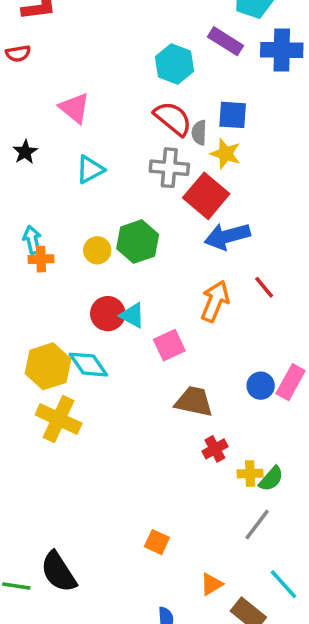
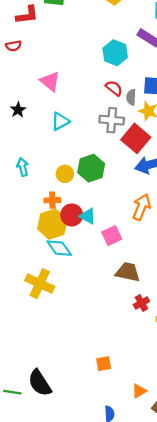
red semicircle: (173, 118) -> (114, 88), size x0.7
orange cross: (41, 259) -> (52, 200), moved
yellow hexagon: (48, 366) -> (52, 224), moved
orange square: (157, 542) -> (104, 364), turned -35

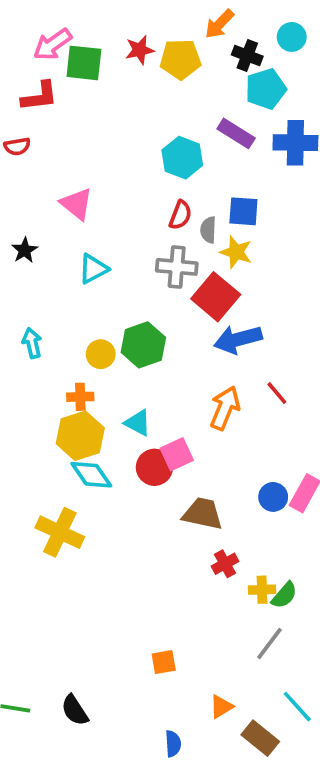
red semicircle: (114, 88) -> (180, 215), turned 72
red circle: (72, 215) -> (154, 467), moved
black semicircle: (40, 383) -> (75, 710), moved, size x0.7

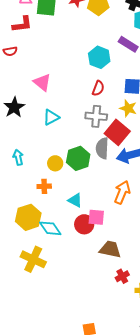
gray semicircle: (208, 230) -> (102, 148), moved, size x1.5
black star: (25, 250) -> (14, 107), size x1.5
yellow hexagon: (80, 436) -> (28, 217), moved
pink square: (177, 454) -> (96, 217), turned 30

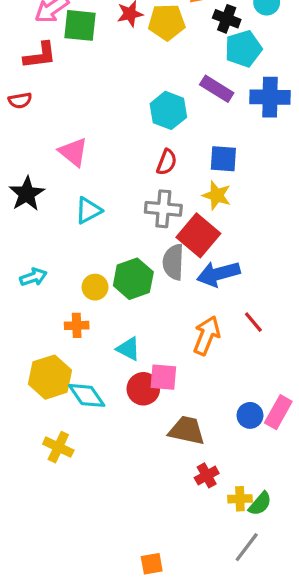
cyan arrow: (18, 157) -> (33, 277), turned 84
yellow cross: (33, 259) -> (58, 447), size x0.7

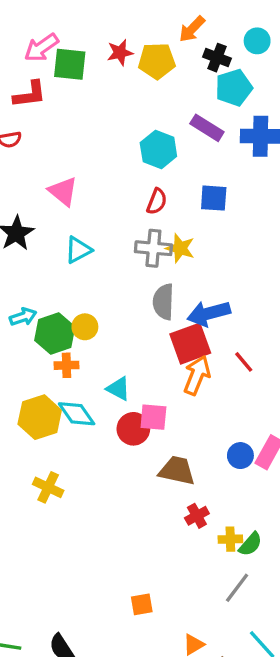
yellow star: (217, 195) -> (180, 248), moved
red square: (198, 235) -> (190, 344), moved, turned 30
green hexagon: (133, 279) -> (55, 333), moved
cyan diamond: (87, 395) -> (77, 414), moved

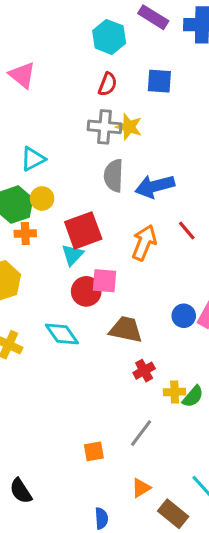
cyan triangle: (78, 250) -> (33, 159), moved
red square: (190, 344) -> (83, 230), moved
cyan triangle: (118, 389) -> (73, 255), turned 45
cyan diamond: (77, 414) -> (62, 334), moved
gray line: (237, 588) -> (141, 433), moved

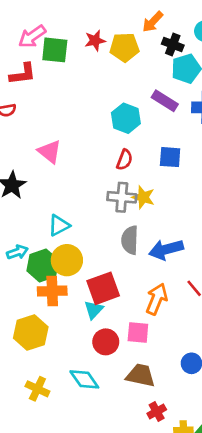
yellow circle: (42, 198) -> (67, 260), size x1.5
orange cross: (25, 234) -> (52, 291), size x1.5
pink square: (104, 281) -> (138, 333), moved

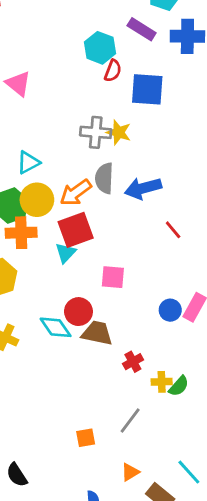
blue square: (170, 157) -> (147, 89), size x1.4
red semicircle: (125, 160) -> (113, 71), moved
orange arrow: (157, 299) -> (76, 193), moved, turned -148
red circle: (106, 342) -> (78, 312), moved
brown trapezoid: (141, 375) -> (97, 333), moved

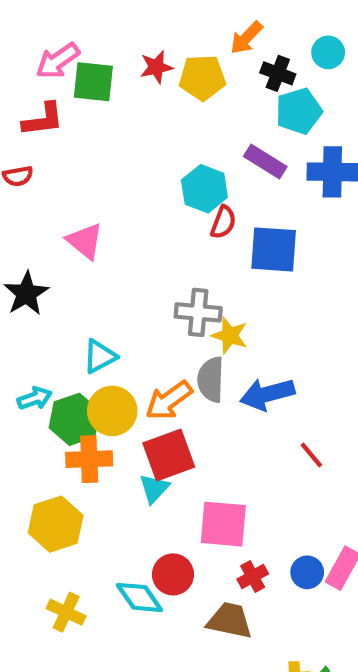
yellow star: (119, 132) -> (230, 335), moved
pink square: (113, 277) -> (223, 524), size x1.4
brown trapezoid: (97, 333) -> (230, 621), moved
red cross: (133, 362) -> (253, 577), moved

